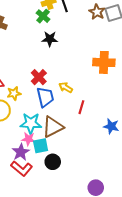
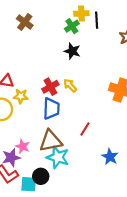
yellow arrow: (66, 87) -> (70, 85), moved
cyan star: (31, 123) -> (58, 157), moved
cyan square: (41, 146) -> (29, 184), moved

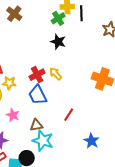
blue trapezoid: (51, 109) -> (38, 95), turned 150
brown triangle: (51, 141) -> (36, 125), size x0.6
pink star: (23, 146) -> (13, 115), moved

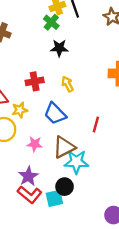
yellow arrow: (56, 74) -> (67, 84), turned 32
red cross: (37, 75) -> (35, 81), moved, turned 35
brown triangle: (36, 125) -> (64, 147), size x1.5

